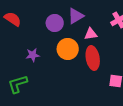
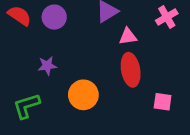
purple circle: (55, 23) -> (54, 17), moved
orange circle: (68, 49) -> (83, 95), moved

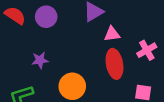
pink cross: (167, 17) -> (147, 50), moved

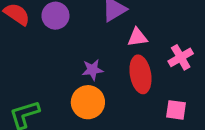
purple star: (40, 60) -> (93, 70), moved

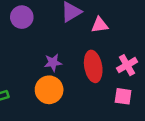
pink triangle: (137, 37) -> (100, 25), moved
pink cross: (181, 57) -> (127, 65), moved

